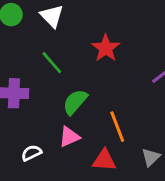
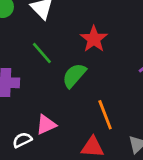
green semicircle: (75, 102) -> (74, 75), moved
pink triangle: (69, 137) -> (46, 125), moved

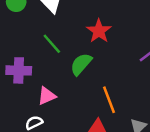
pink triangle: (46, 125) -> (47, 96), moved

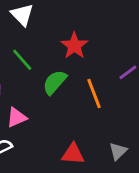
orange line: (109, 100) -> (94, 94), moved

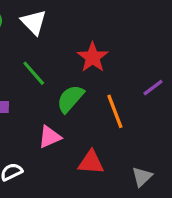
pink triangle: (17, 117) -> (50, 137), moved
red triangle: (73, 154) -> (91, 162), moved

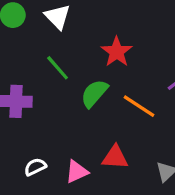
orange line: (115, 111) -> (139, 106), turned -36
pink triangle: (50, 137) -> (77, 172), moved

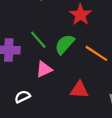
green line: (58, 68) -> (38, 40), moved
pink triangle: (77, 172) -> (44, 69), moved

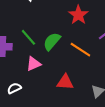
red star: (80, 15) -> (78, 15), moved

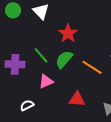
red star: (78, 15) -> (68, 33), moved

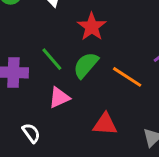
white semicircle: (27, 105) -> (31, 133), turned 80

